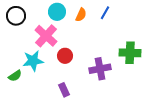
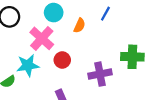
orange semicircle: (81, 15) -> (80, 25), moved

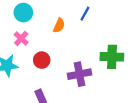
cyan circle: (54, 13) -> (23, 13), moved
pink cross: (42, 38) -> (21, 38), size x0.6

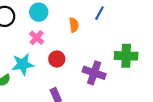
orange semicircle: (59, 26) -> (74, 25), turned -32
purple cross: (80, 74) -> (94, 73), turned 30

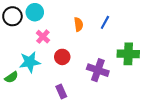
cyan circle: (39, 12) -> (35, 12), moved
blue line: (99, 13) -> (105, 22), moved

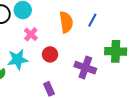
orange semicircle: (78, 24) -> (66, 22), size x1.5

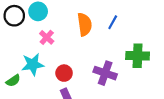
red circle: (50, 54) -> (64, 73), moved

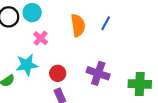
green cross: (138, 56) -> (140, 84), moved

